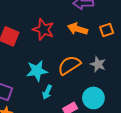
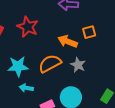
orange arrow: (78, 29) -> (68, 41), moved
cyan arrow: (47, 92) -> (26, 88), turned 72

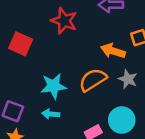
red star: (28, 27) -> (64, 21), moved
cyan arrow: (26, 88) -> (51, 114), moved

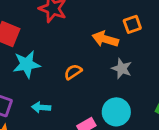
orange semicircle: (93, 80) -> (73, 72), moved, size x0.6
cyan star: (53, 86) -> (27, 64), moved

